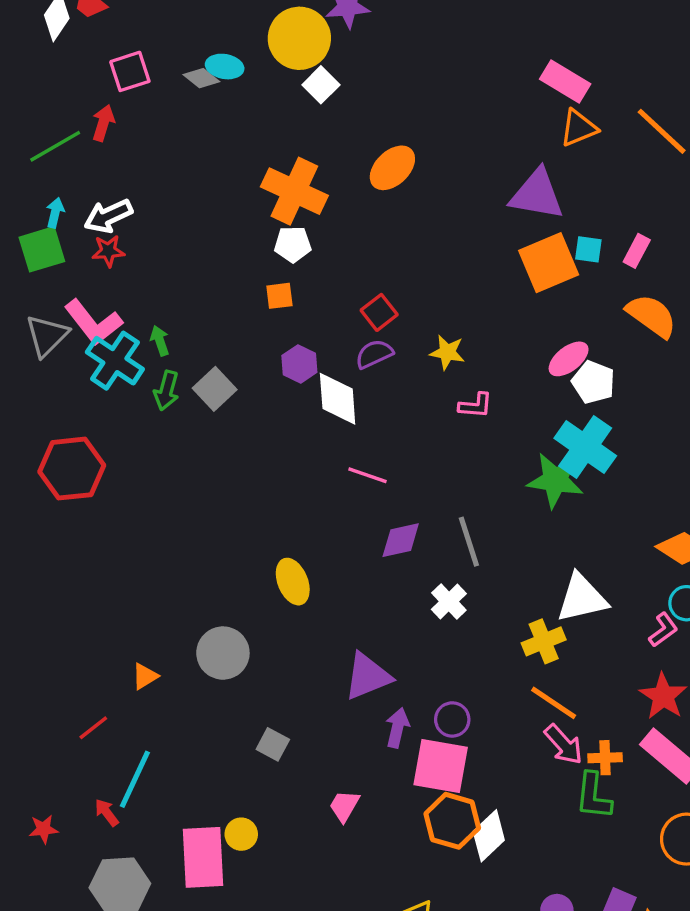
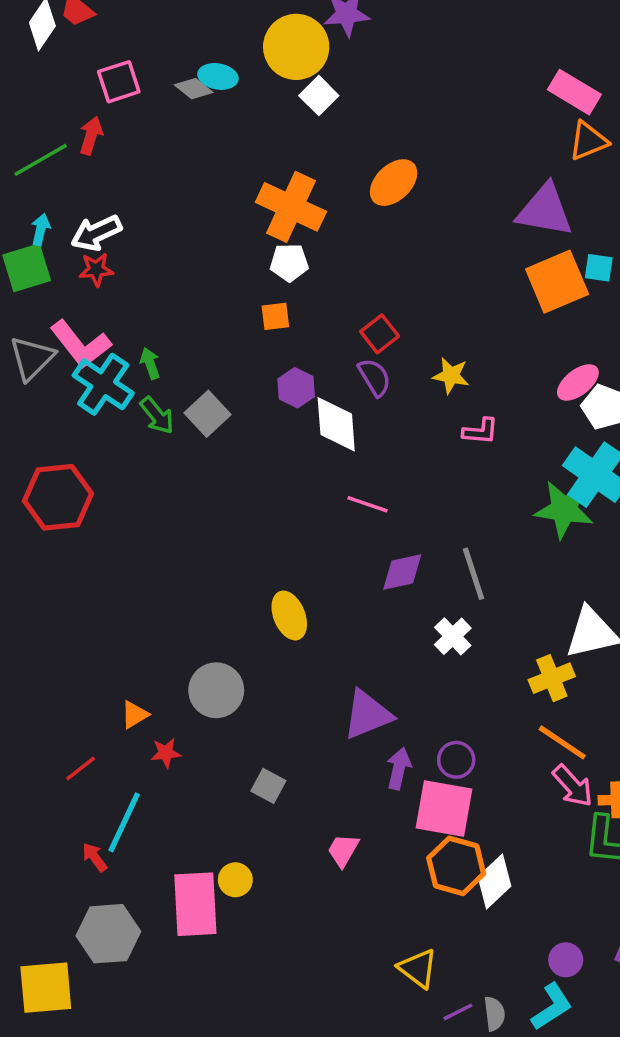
purple semicircle: (374, 354) -> (374, 377), turned 84
green arrow: (166, 391) -> (157, 416), turned -54
red star: (44, 829) -> (166, 753), moved

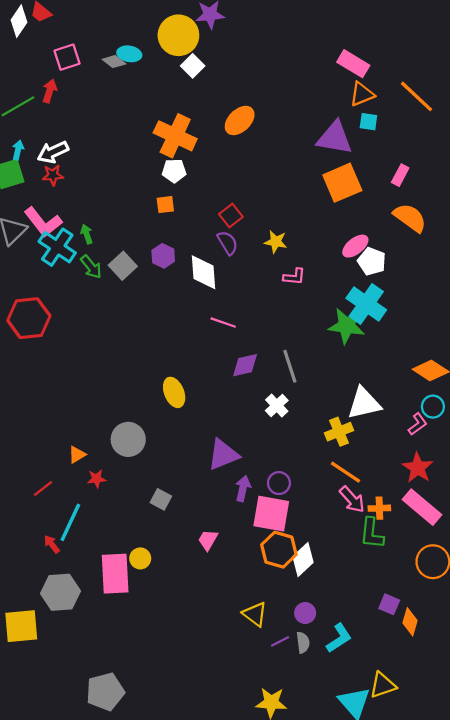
cyan square: (599, 268) -> (368, 122), moved
purple hexagon: (296, 388) -> (163, 256), moved
purple circle: (566, 960) -> (305, 613), moved

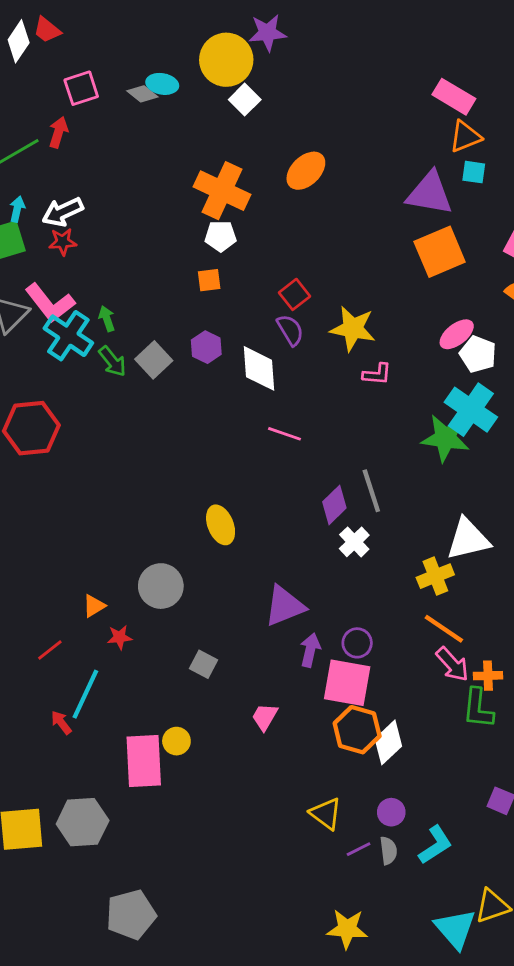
yellow star: (276, 242) -> (353, 329), size x1.5
purple diamond: (245, 365) -> (334, 505), moved, turned -32
gray hexagon: (60, 592) -> (83, 822), moved

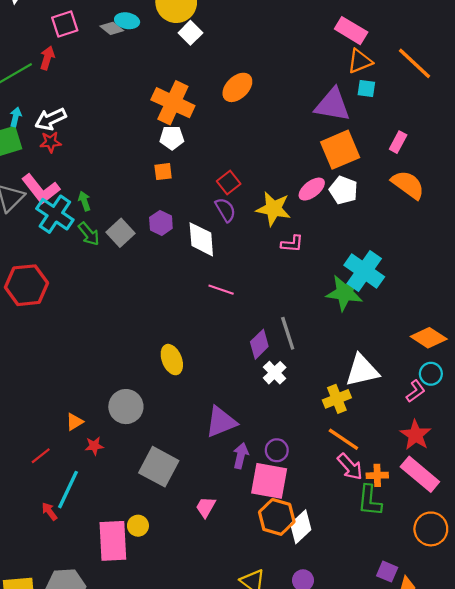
pink ellipse: (457, 334) -> (312, 189), moved
white pentagon: (478, 354) -> (343, 190), moved
gray square: (203, 664) -> (159, 467), size x1.8

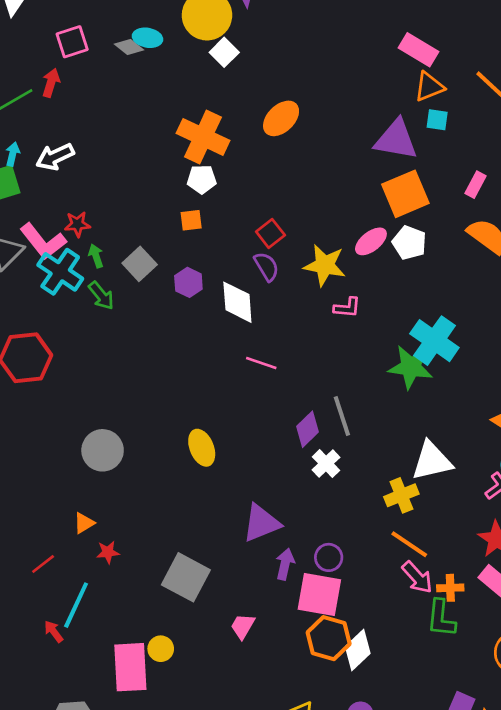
red star: (51, 142) -> (77, 224), moved
gray square: (120, 233) -> (140, 264), moved
gray circle: (126, 407) -> (103, 450), moved

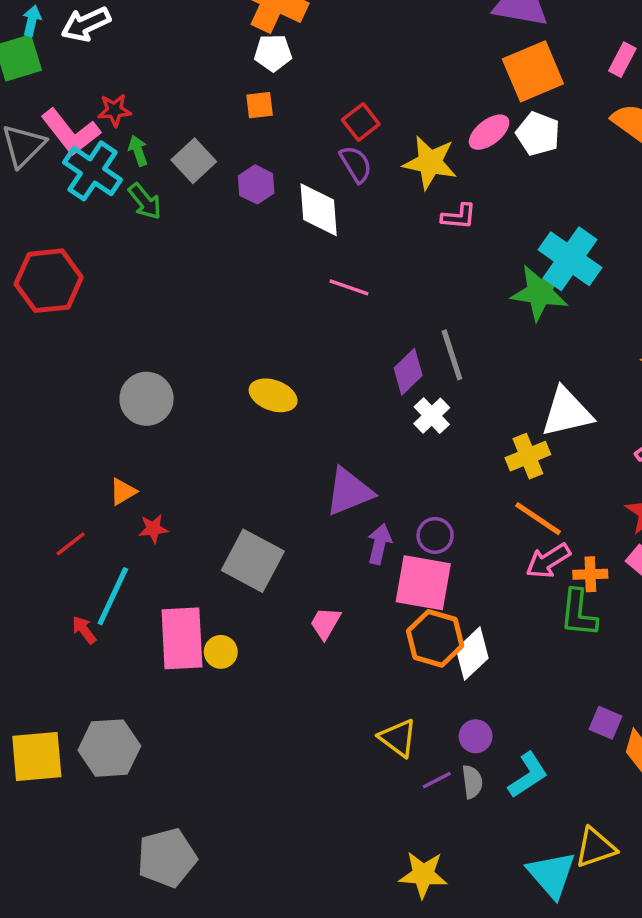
yellow ellipse: (202, 448) -> (273, 395), turned -48
pink arrow: (417, 577) -> (548, 561), turned 100
pink rectangle: (130, 667) -> (182, 638), moved

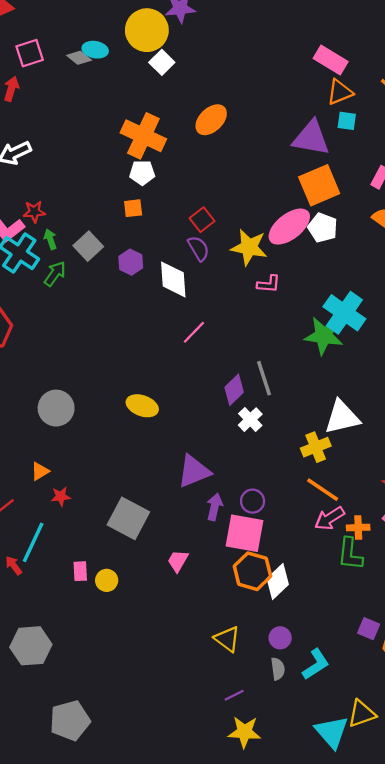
pink ellipse: (489, 132) -> (289, 227), size x1.5
green arrow: (145, 201) -> (55, 274), turned -105
pink line: (349, 287) -> (194, 332), turned -65
pink rectangle: (182, 638) -> (80, 571), size x0.5
purple line: (437, 780) -> (234, 695), moved

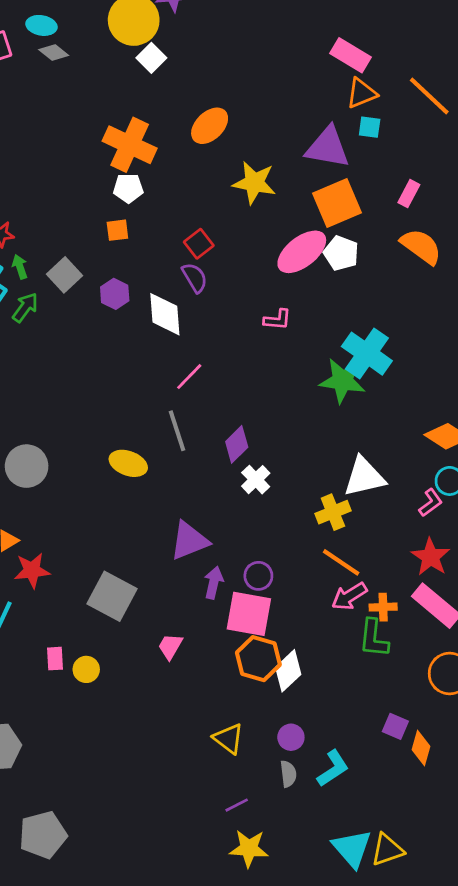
cyan ellipse: (95, 50) -> (41, 25), moved
yellow star: (249, 247) -> (254, 183), moved
gray line: (264, 378) -> (177, 431), moved
red star: (61, 497) -> (32, 570), size x1.5
yellow triangle: (362, 714) -> (387, 850), moved

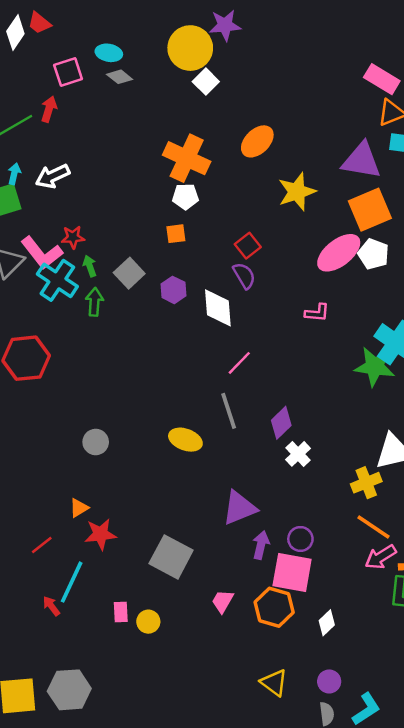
yellow star: (254, 183) -> (297, 192), turned -30
green arrow: (25, 307) -> (94, 302), turned -32
gray circle: (27, 466) -> (96, 442), size x0.7
orange hexagon: (258, 659) -> (274, 607), moved
white diamond: (288, 671) -> (327, 623), size x0.7

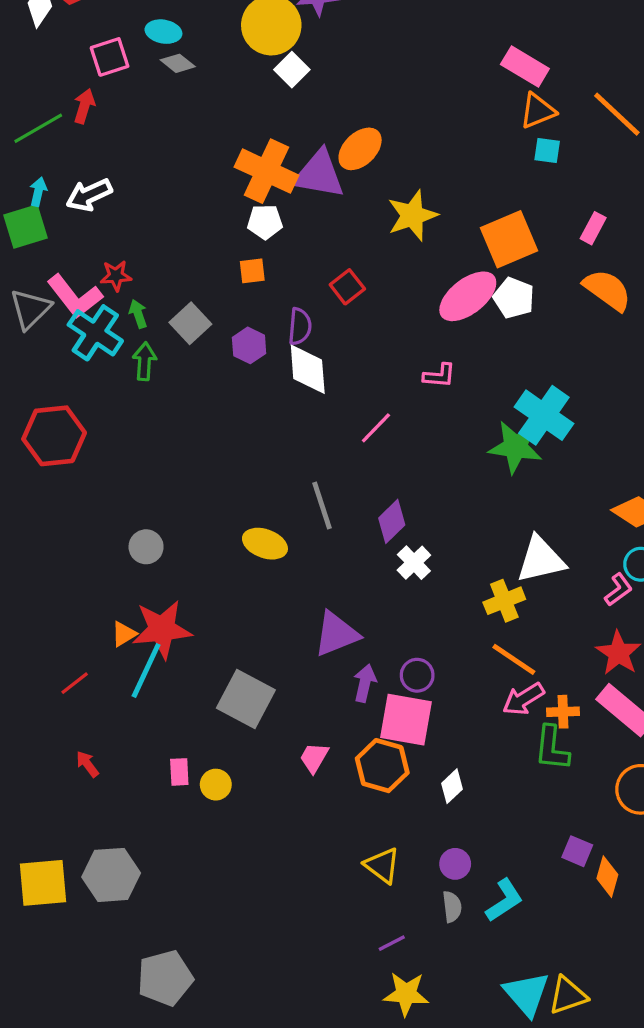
purple triangle: (361, 161) -> (319, 174), moved
purple semicircle: (244, 276) -> (300, 326), moved, turned 36
pink line: (239, 363) -> (376, 428), moved
red star: (100, 534) -> (162, 629), moved, size x1.4
cyan line: (72, 582) -> (146, 670), moved

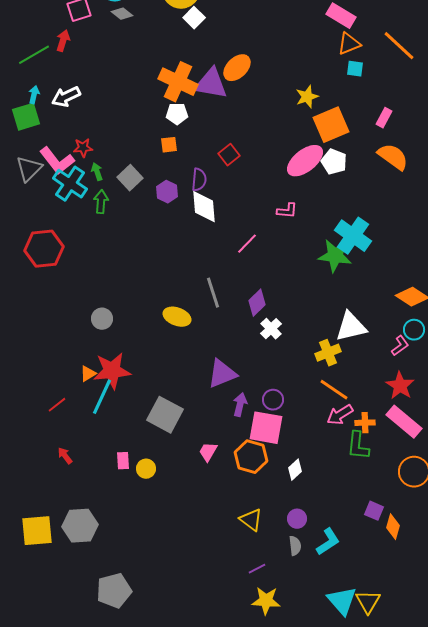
yellow star: (412, 215) -> (307, 97), moved, size x0.7
yellow triangle: (568, 995) -> (368, 602), turned -40

